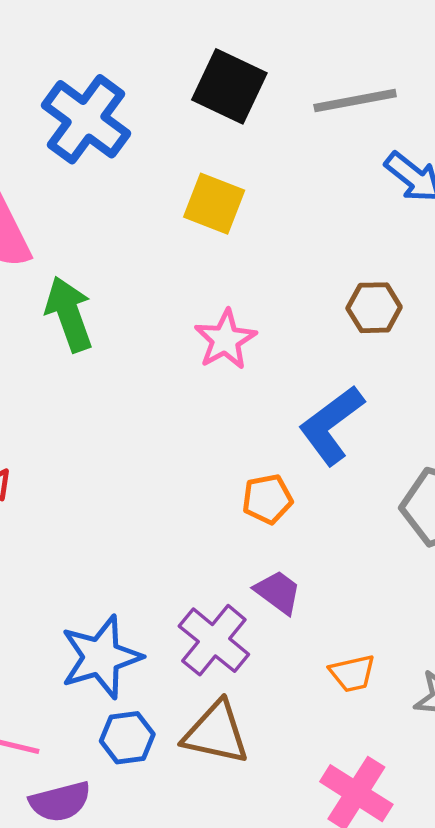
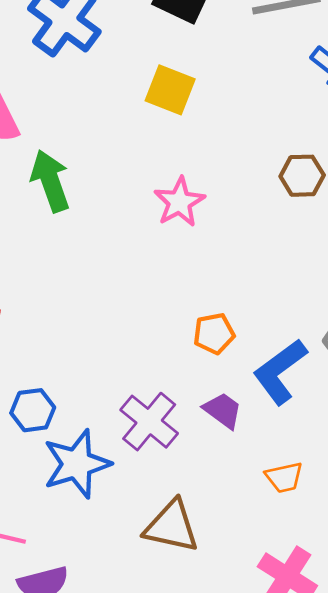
blue L-shape: (331, 425) -> (280, 372), moved
purple cross: (214, 640) -> (149, 422), moved
blue hexagon: (127, 738) -> (33, 410), moved

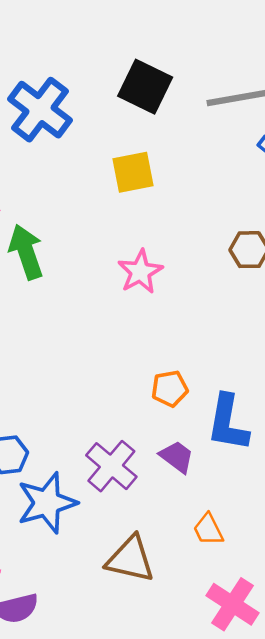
yellow square: (170, 90) -> (133, 172), turned -33
blue L-shape: (280, 372) -> (228, 423), turned -44
orange trapezoid: (284, 477) -> (208, 529), moved, turned 76

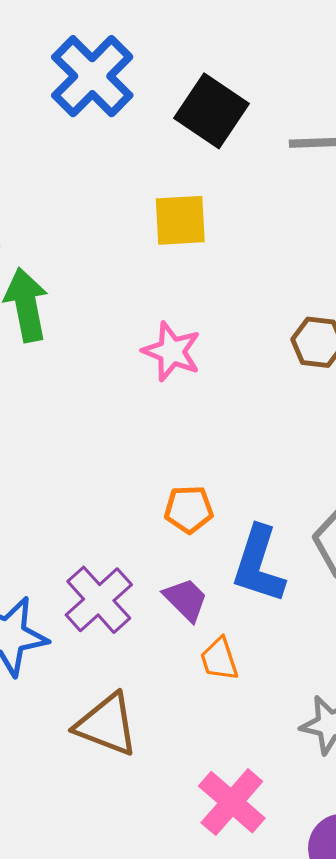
blue cross: (40, 110) -> (92, 76), moved
pink star: (140, 272) -> (172, 351), turned -30
orange trapezoid: (208, 529) -> (219, 659), moved

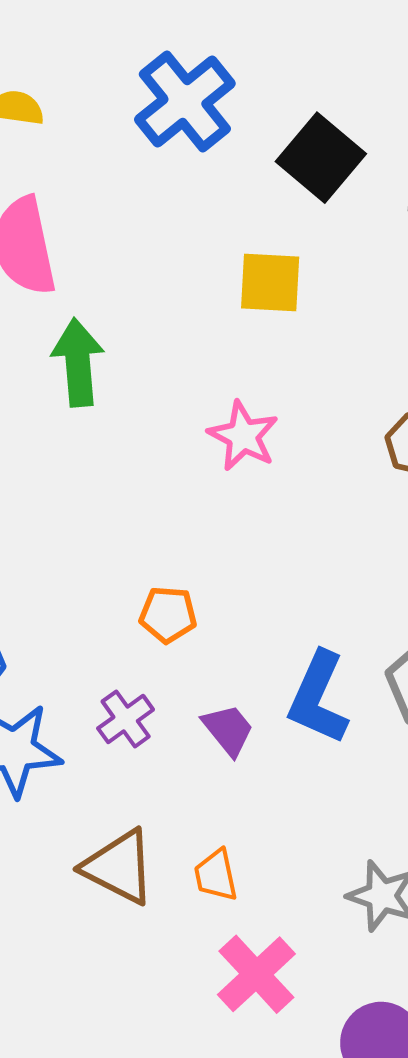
orange pentagon: (189, 509) -> (168, 615), moved
purple cross: (99, 600) -> (126, 719), size x0.7
orange trapezoid: (219, 659) -> (216, 875), moved

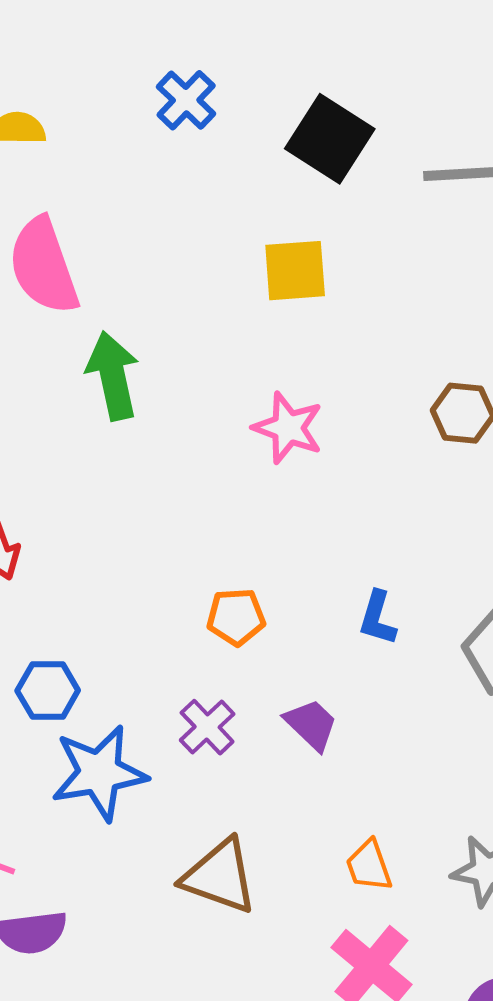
blue cross: (185, 101) -> (186, 100), size x0.6
blue L-shape: (318, 698) -> (377, 618), moved, size x0.6
orange trapezoid: (216, 875) -> (369, 866), moved

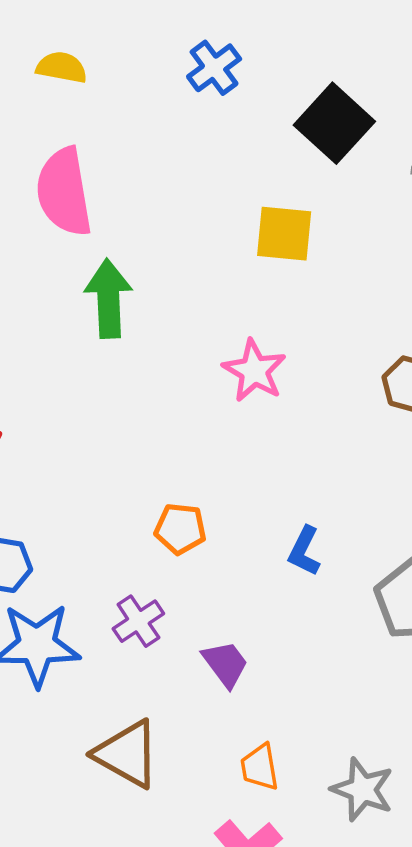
purple trapezoid: (311, 725) -> (225, 664), moved

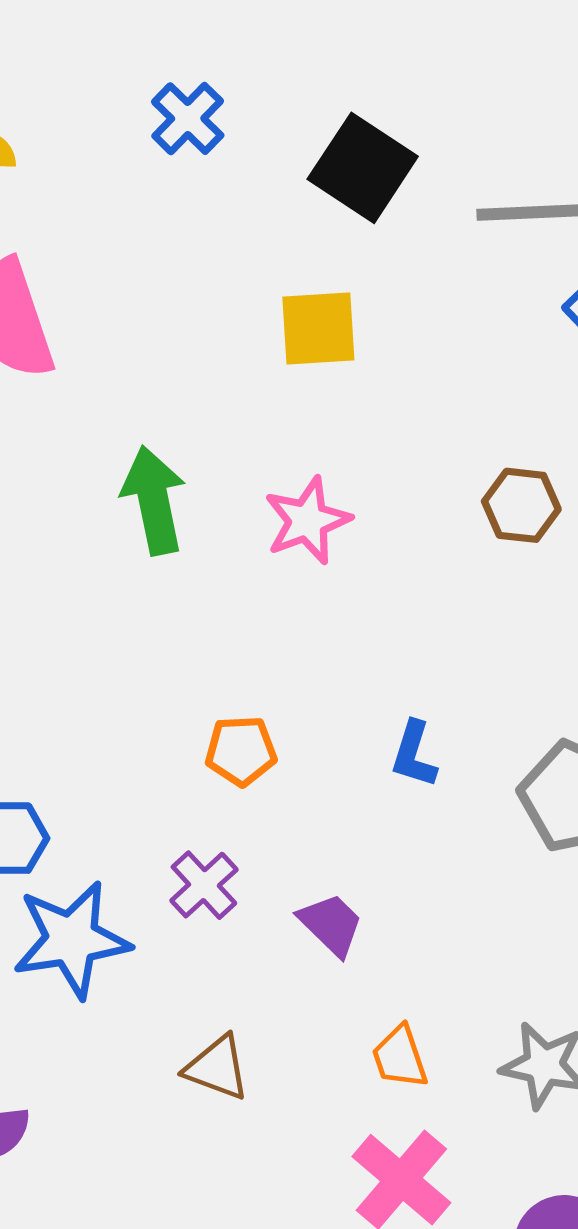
green arrow: (108, 299) -> (154, 500), moved
pink star: (254, 371) -> (307, 521), turned 30
brown triangle: (127, 754) -> (217, 1068), size x0.7

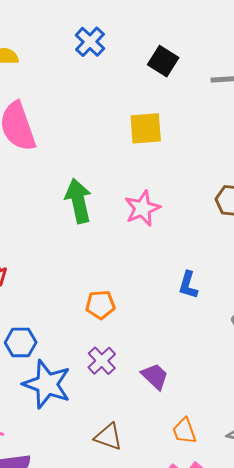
black square: (363, 168) -> (163, 61), size x0.7
orange pentagon: (241, 751) -> (100, 305), moved
blue L-shape: (414, 754) -> (188, 285), moved
blue star: (71, 939) -> (47, 384), turned 30

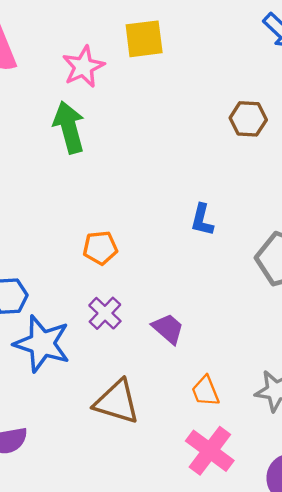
pink star: (142, 208) -> (83, 67), moved
brown triangle: (108, 437) -> (117, 402), size x1.4

